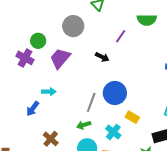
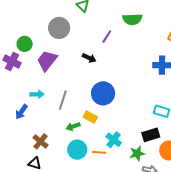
gray line: (91, 102) -> (63, 100), moved
yellow rectangle: (132, 117) -> (90, 117), moved
cyan cross: (113, 132) -> (114, 140), moved

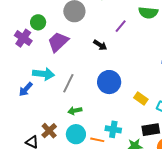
cyan arrow: (37, 94) -> (44, 74), size x1.5
yellow rectangle: (90, 117) -> (141, 99), moved
cyan cross: (114, 140) -> (113, 129), turned -35
brown cross: (40, 141) -> (49, 131), moved

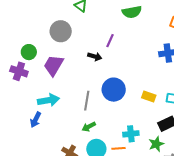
purple line: (121, 26) -> (110, 41), moved
gray line: (68, 83) -> (87, 101), moved

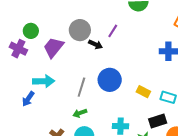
gray circle: (61, 31) -> (80, 30), moved

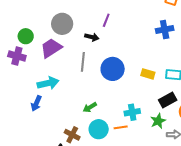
gray circle: (80, 30) -> (62, 24), moved
purple trapezoid: (53, 47) -> (51, 48), turned 30
gray line: (81, 87) -> (83, 62), moved

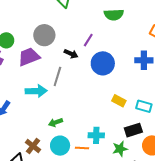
blue circle: (113, 69) -> (103, 63), moved
cyan arrow: (48, 83) -> (36, 91), moved

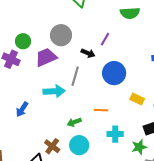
blue circle: (103, 63) -> (114, 73), moved
orange line: (82, 148) -> (101, 110), moved

